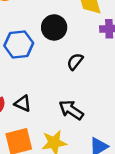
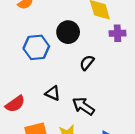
black triangle: (23, 103) -> (53, 93), moved

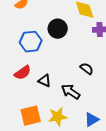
black semicircle: (87, 63) -> (87, 69), moved, turned 88
red semicircle: (15, 104) -> (23, 73), moved

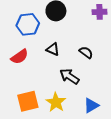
black triangle: (45, 81) -> (53, 49), moved
yellow star: (58, 117) -> (56, 102), turned -30

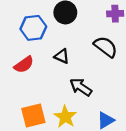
black semicircle: (86, 52) -> (106, 47), moved, size x1.5

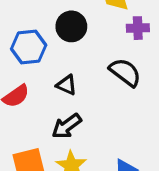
black arrow: (81, 87) -> (67, 126), moved, turned -70

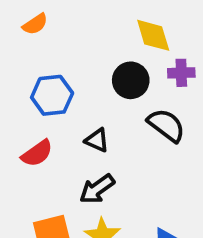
black circle: (71, 26) -> (131, 80), moved

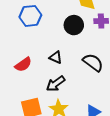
blue hexagon: (52, 95) -> (30, 16), moved
black semicircle: (166, 125) -> (93, 62), moved

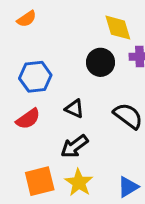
blue hexagon: (30, 16) -> (35, 77), moved

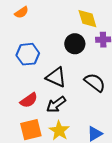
black triangle: (74, 109) -> (56, 77), size x1.5
red semicircle: (28, 119) -> (29, 100), moved

